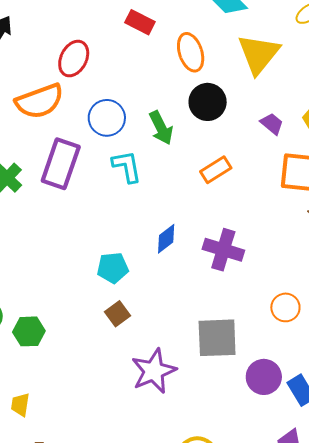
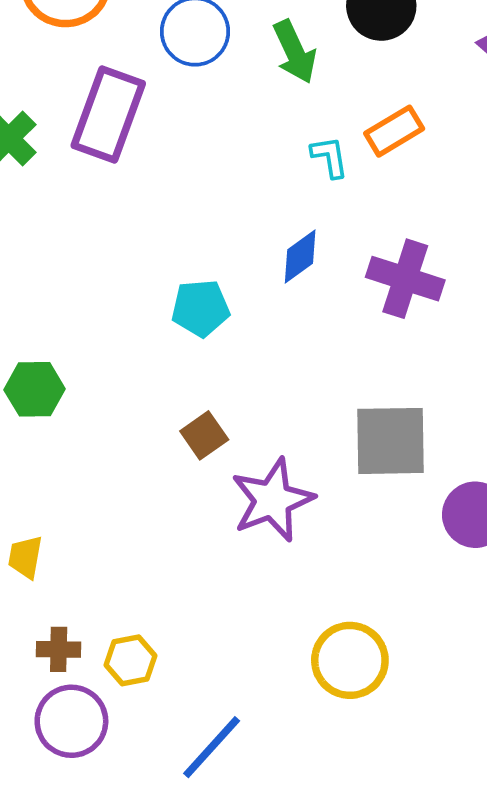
cyan L-shape: (127, 167) -> (330, 157), moved, size x0.7
brown square: (118, 314) -> (204, 435), moved
green hexagon: (29, 331) -> (35, 389), moved

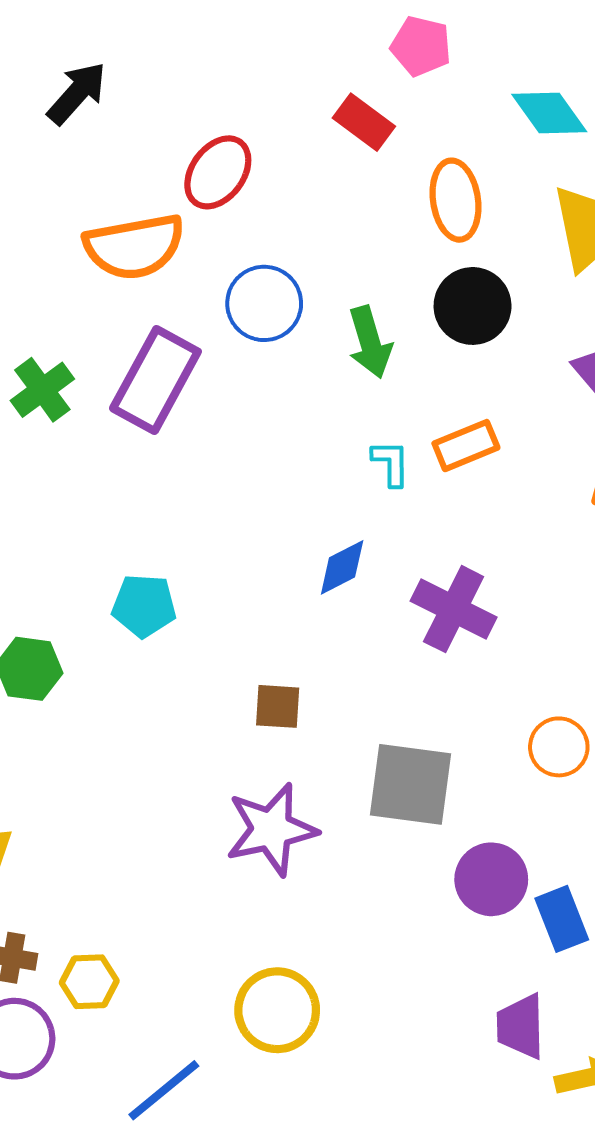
cyan pentagon: (201, 308) -> (144, 606), moved
brown square: (204, 435) -> (278, 706), moved, turned 30
yellow circle: (350, 660) -> (277, 1010), moved

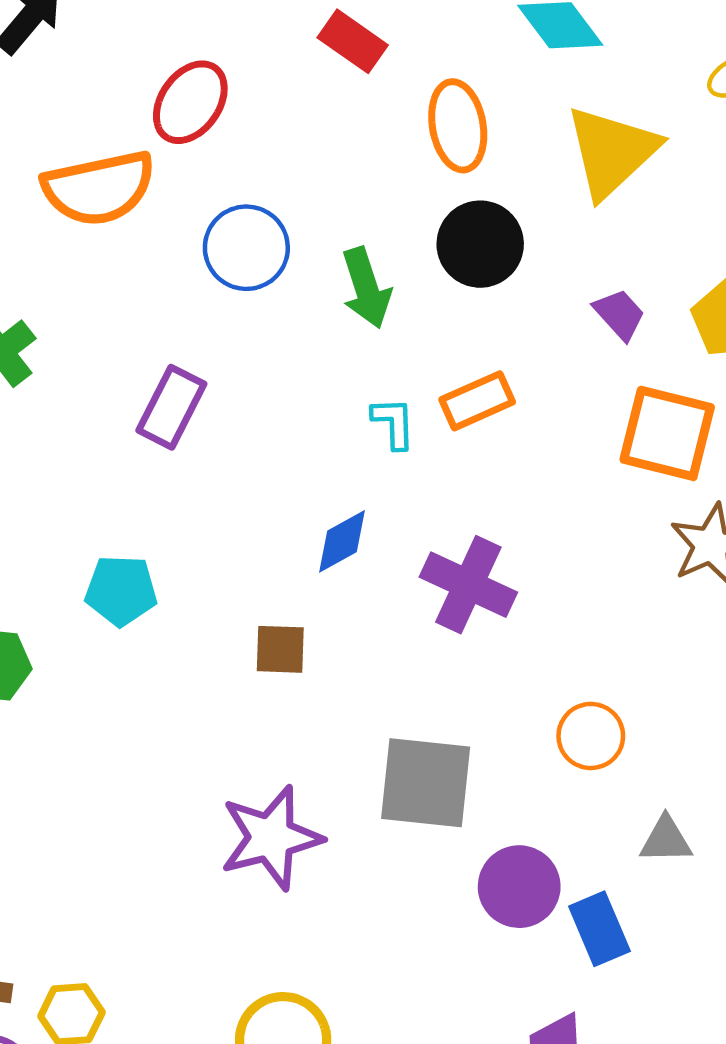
purple rectangle: (155, 380) -> (171, 407), moved, size x0.7
brown square: (278, 706) -> (280, 649), moved

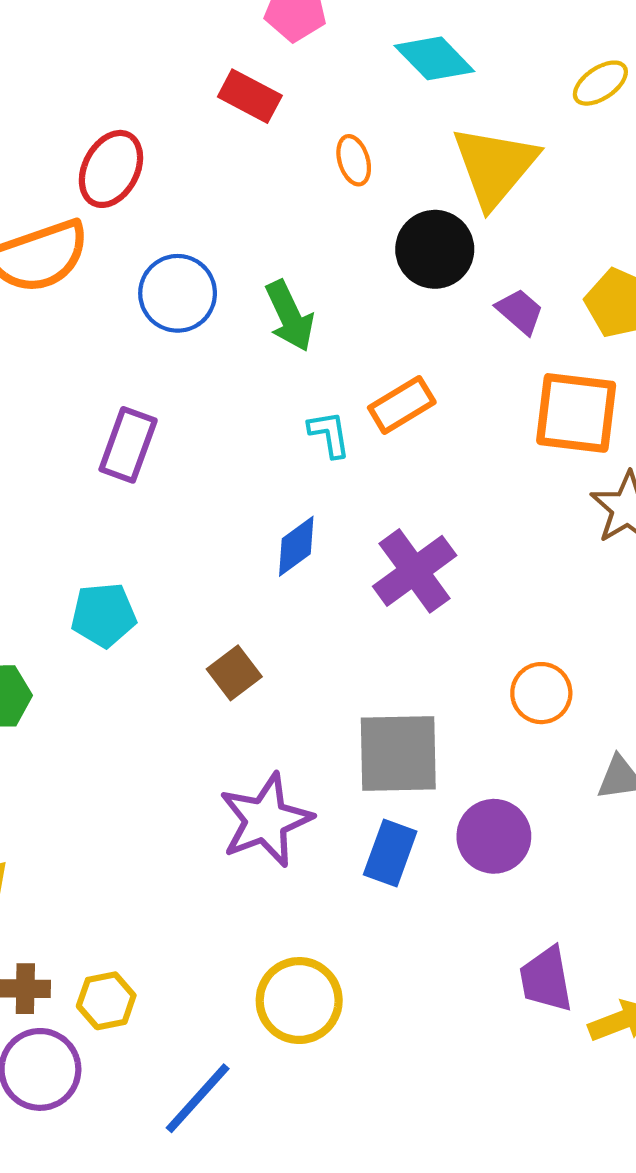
orange ellipse: (458, 126) -> (354, 160), size x0.6
black circle: (480, 244) -> (435, 249), moved
purple cross: (468, 585) -> (415, 571), turned 36
brown square: (280, 649) -> (234, 673), moved, turned -32
blue rectangle: (599, 929) -> (390, 853), moved, turned 50

